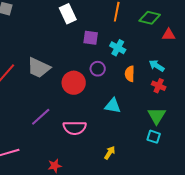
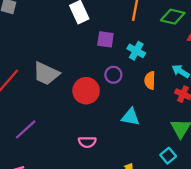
purple line: (41, 117) -> (26, 129), moved
pink semicircle: (75, 128) -> (87, 142), size x0.7
cyan square: (154, 137) -> (168, 156), moved, turned 32

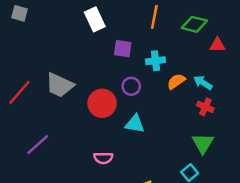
cyan cross: (136, 51) -> (156, 61), turned -36
orange semicircle: (150, 80) -> (176, 81), moved, turned 54
cyan triangle: (131, 117) -> (135, 124), moved

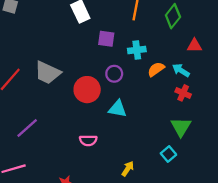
green diamond: (194, 24) -> (173, 16), turned -65
red triangle: (217, 45) -> (194, 45), moved

